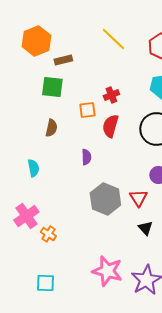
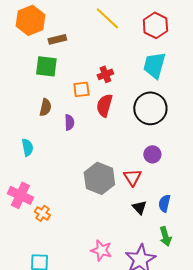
purple semicircle: (86, 157) -> (69, 122), moved
pink cross: (26, 216) -> (20, 195), turned -30
pink star: (107, 271) -> (101, 250), size x0.7

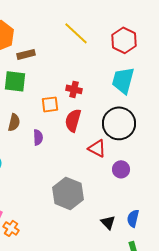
red cross: (105, 74) -> (74, 89), turned 35
red triangle: (132, 177) -> (97, 148), moved, turned -30

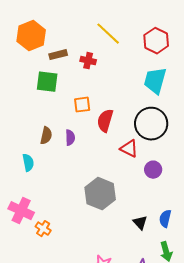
red cross: (74, 89) -> (88, 61), moved
brown semicircle: (14, 122) -> (46, 136), moved

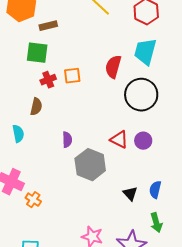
red cross: (88, 61) -> (48, 80), moved, turned -35
red semicircle: (105, 121) -> (113, 67), moved
purple semicircle: (70, 138) -> (67, 140), moved
red triangle: (129, 149) -> (119, 140), moved

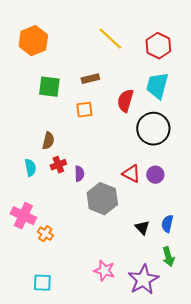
brown rectangle: (48, 26) -> (90, 79), moved
red cross: (48, 80) -> (58, 165), moved

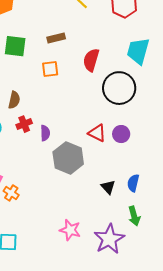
cyan trapezoid: (157, 86) -> (138, 51), moved

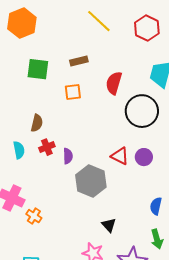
black triangle: (108, 187) -> (109, 225), moved

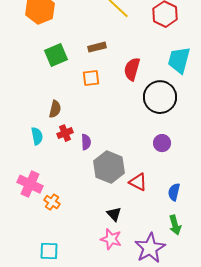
green square: (38, 69) -> (56, 55), turned -30
red triangle: (120, 156) -> (138, 182), moved
black triangle: (109, 225) -> (114, 214), moved

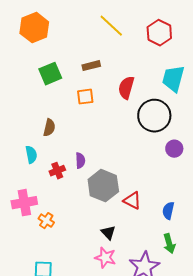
red cross: (65, 133) -> (57, 171), moved
purple circle: (162, 143) -> (174, 149), moved
pink cross: (30, 184) -> (24, 203), turned -35

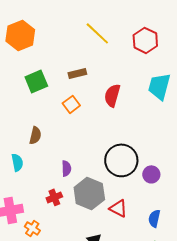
orange square: (85, 97) -> (71, 104), turned -30
black circle: (154, 116) -> (121, 160), moved
purple circle: (174, 149) -> (151, 174), moved
red cross: (57, 171) -> (54, 197), moved

